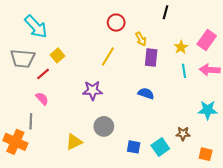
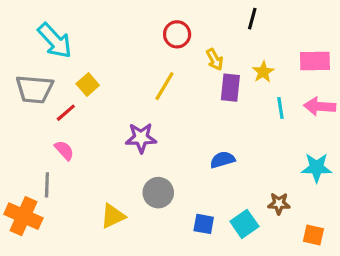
pink rectangle: (207, 40) -> (315, 61), turned 54
yellow star: (181, 47) -> (263, 72), moved
blue semicircle: (146, 94) -> (222, 160), moved, turned -35

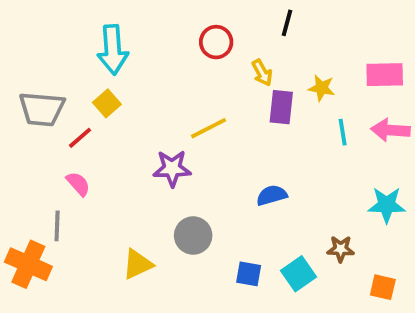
black line: (252, 19) -> (287, 23), moved
cyan arrow: (55, 41) -> (113, 50), moved, turned 39
yellow star: (263, 72) -> (321, 88), turned -30
yellow line: (165, 86) -> (208, 128), moved, turned 32

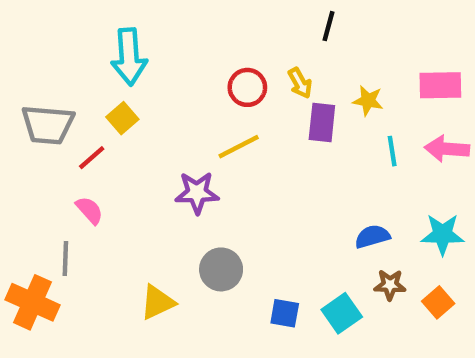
red circle: (216, 42) -> (247, 87), moved
blue semicircle: (272, 195) -> (372, 237), moved
orange square: (383, 287) -> (438, 302), moved, turned 36

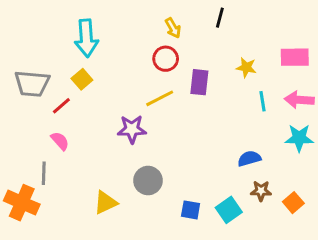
yellow arrow: (300, 83) -> (173, 28), moved
purple rectangle: (322, 123) -> (199, 82), moved
cyan star: (443, 234) -> (299, 138), moved

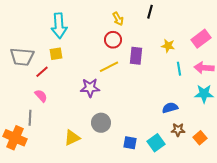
pink rectangle: (295, 57) -> (201, 39), turned -36
yellow square: (82, 79) -> (56, 54), turned 32

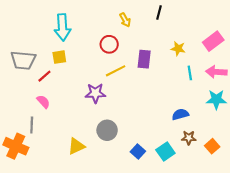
red circle: (113, 40) -> (109, 44), moved
blue square: (130, 143) -> (138, 151), turned 32

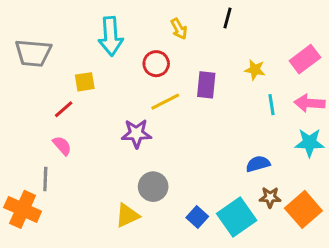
cyan arrow: (62, 27) -> (111, 36), moved
gray trapezoid: (23, 60) -> (33, 53), moved
yellow triangle: (76, 146) -> (127, 215), moved
orange square: (212, 146) -> (303, 209), size x1.6
cyan square: (165, 151) -> (237, 217), size x1.4

